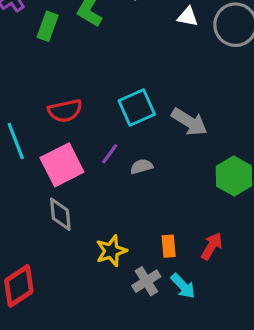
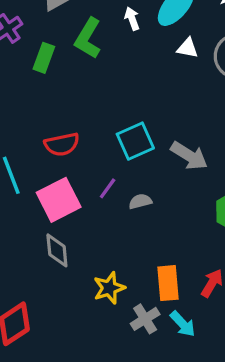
orange rectangle: (169, 246) -> (168, 283), size x1.5

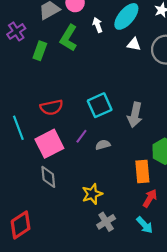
gray arrow: (189, 156) -> (135, 115), turned 70
orange rectangle: (168, 283) -> (142, 172), moved
yellow star: (109, 288) -> (92, 194), moved
cyan arrow: (183, 324) -> (145, 225), moved

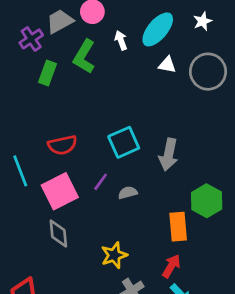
purple cross: (16, 31) -> (31, 39), moved
red arrow: (150, 198) -> (171, 266), moved

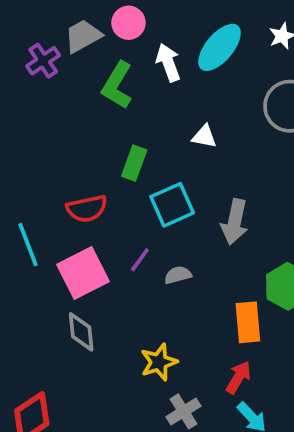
white arrow: (121, 40) -> (168, 63), size x1.4
white triangle: (167, 65) -> (204, 137), moved
green rectangle: (47, 73) -> (134, 163), moved

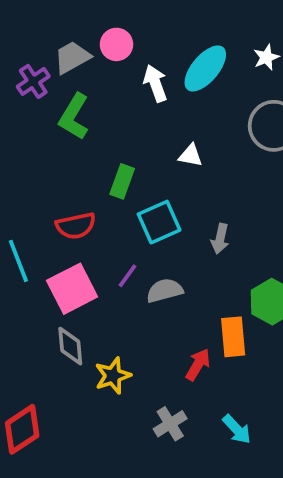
green L-shape: (117, 85) -> (74, 117), moved
gray arrow: (235, 222) -> (220, 239), size x0.7
gray semicircle: (178, 275) -> (165, 291), size x1.4
yellow star: (159, 362) -> (113, 376), moved
red arrow: (238, 377) -> (198, 365), moved

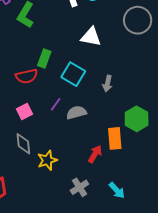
white triangle: (191, 155) -> (91, 37), size x1.5
green rectangle: (122, 181) -> (44, 59), moved
cyan square: (159, 222) -> (73, 74), turned -35
pink square: (72, 289) -> (24, 112), size x0.6

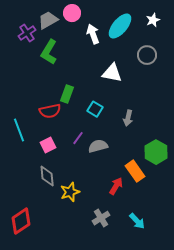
gray circle: (138, 20) -> (147, 55), moved, size x0.7
cyan square: (73, 74) -> (95, 109), size x0.7
orange rectangle: (115, 138) -> (135, 171), turned -30

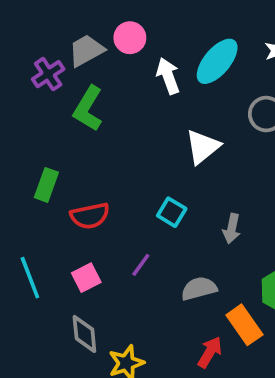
white triangle: (112, 73) -> (203, 147), turned -50
green rectangle: (67, 94) -> (46, 185), moved
cyan line: (19, 130) -> (30, 278), moved
gray semicircle: (98, 146) -> (199, 289), moved

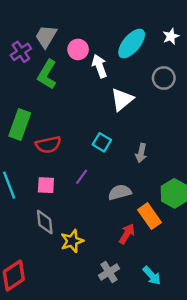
pink circle: (130, 38) -> (78, 49), moved
gray trapezoid: (86, 50) -> (46, 36), turned -30
white arrow: (168, 76) -> (99, 66), moved
green rectangle: (46, 185) -> (20, 124), size x1.4
pink square: (86, 278) -> (46, 185), turned 30

